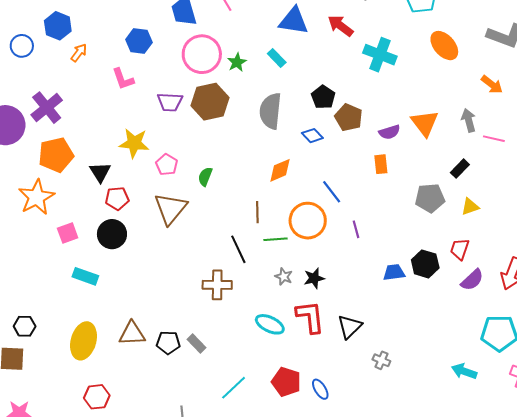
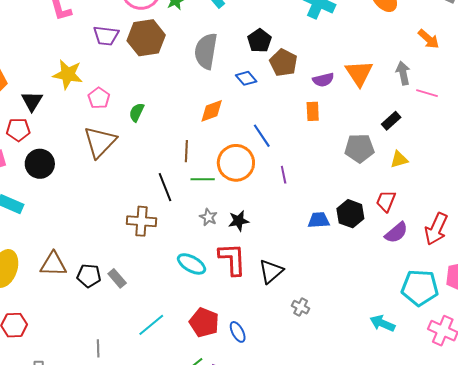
red pentagon: (117, 198) -> (18, 130), moved

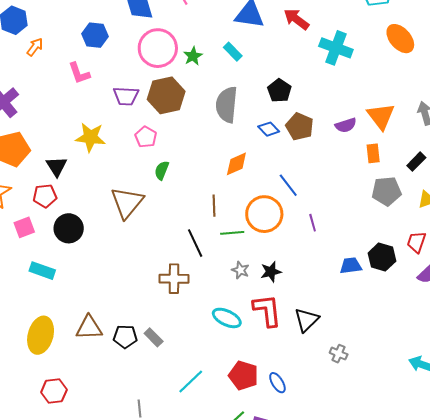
brown pentagon: (283, 63) -> (300, 127), moved
pink pentagon: (99, 98) -> (146, 137), moved
orange rectangle: (313, 111) -> (373, 153), moved

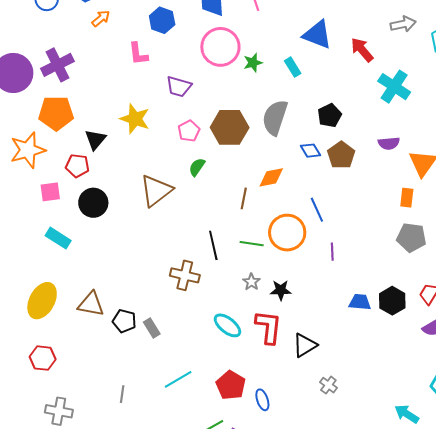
brown hexagon: (166, 95) -> (230, 127), moved
purple semicircle: (346, 125) -> (389, 143), moved
brown line: (214, 206) -> (244, 198), moved

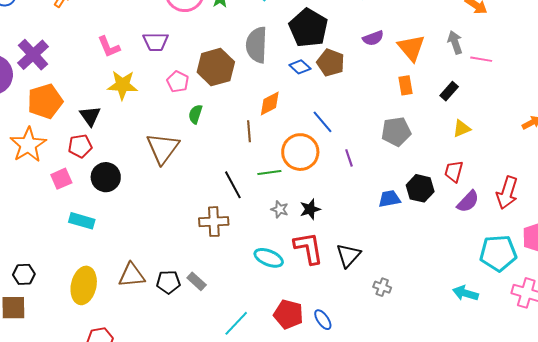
pink L-shape: (138, 54) -> (109, 47), moved
black pentagon: (329, 116) -> (308, 28), size x1.6
gray pentagon: (411, 237) -> (396, 132), moved

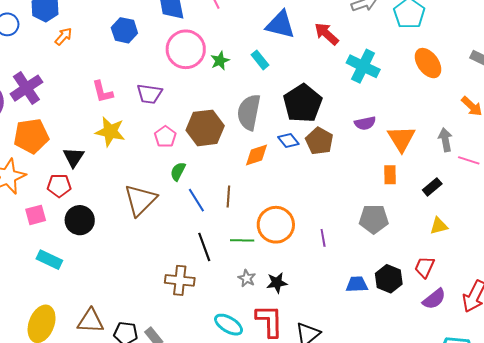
orange diamond: (270, 103) -> (257, 155), moved
blue line: (323, 122) -> (196, 200), moved

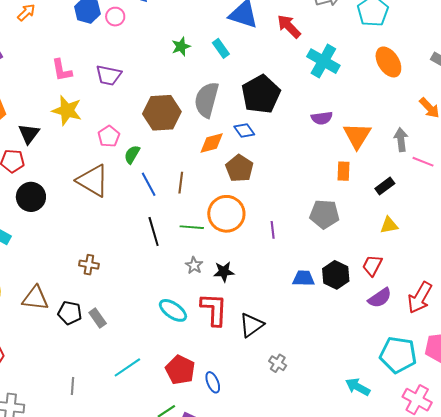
pink circle: (186, 49) -> (115, 17), moved, size x0.5
pink pentagon: (165, 137) -> (109, 136), moved
brown pentagon: (319, 141) -> (239, 168), moved
brown triangle: (140, 200) -> (93, 181), turned -48
brown cross: (180, 280) -> (89, 265), moved, size x0.7

